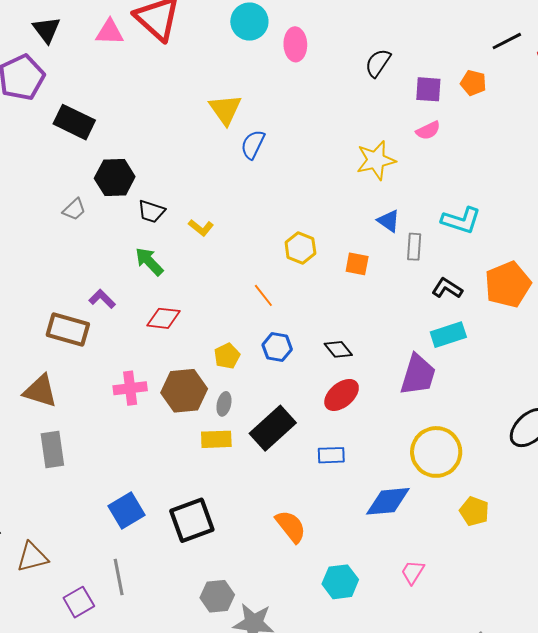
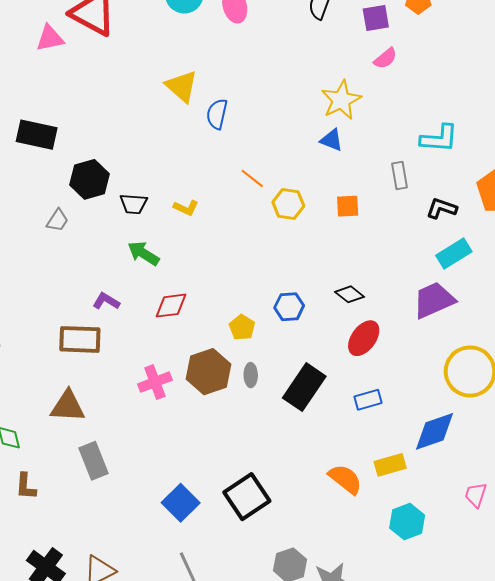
blue triangle: (389, 221) -> (331, 140), moved
orange line: (263, 295) -> (252, 178), moved
purple trapezoid: (418, 375) -> (434, 300), turned -117
yellow rectangle: (216, 439) -> (390, 465), moved

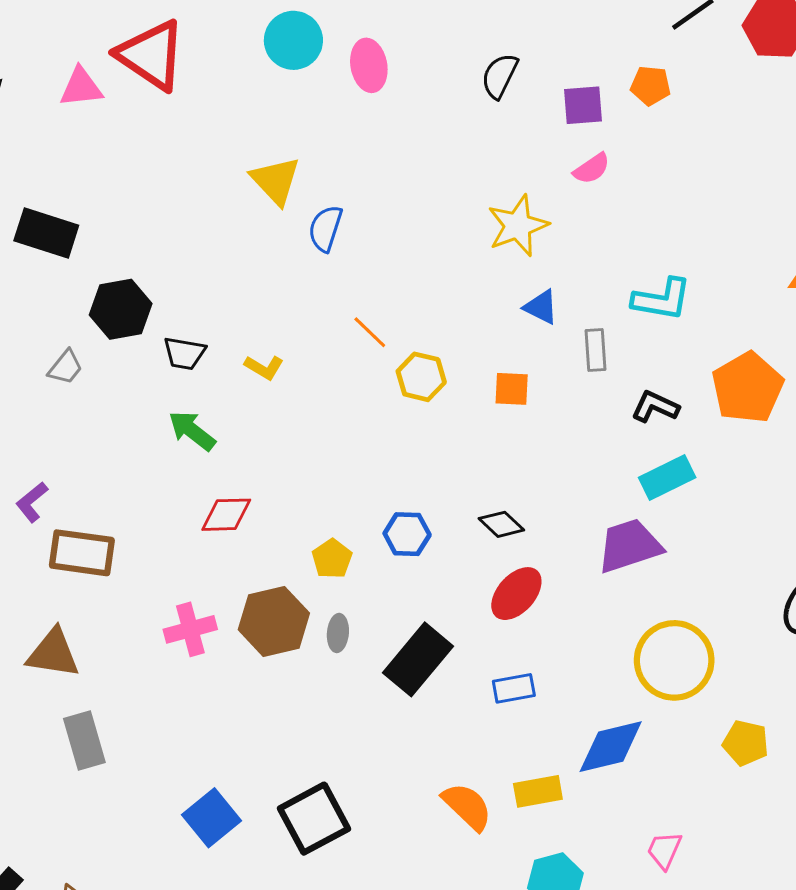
blue triangle: (331, 140) -> (541, 307), moved
purple L-shape: (106, 301) -> (32, 502), moved, turned -76

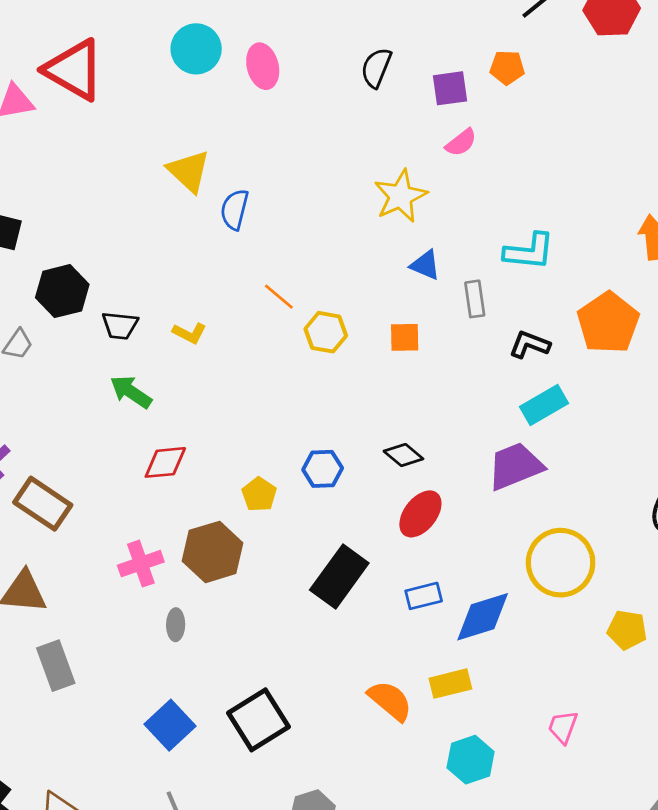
brown rectangle: (82, 553) -> (43, 504), turned 30
gray ellipse: (338, 633) -> (176, 625), moved
blue diamond: (611, 747) -> (483, 617), moved

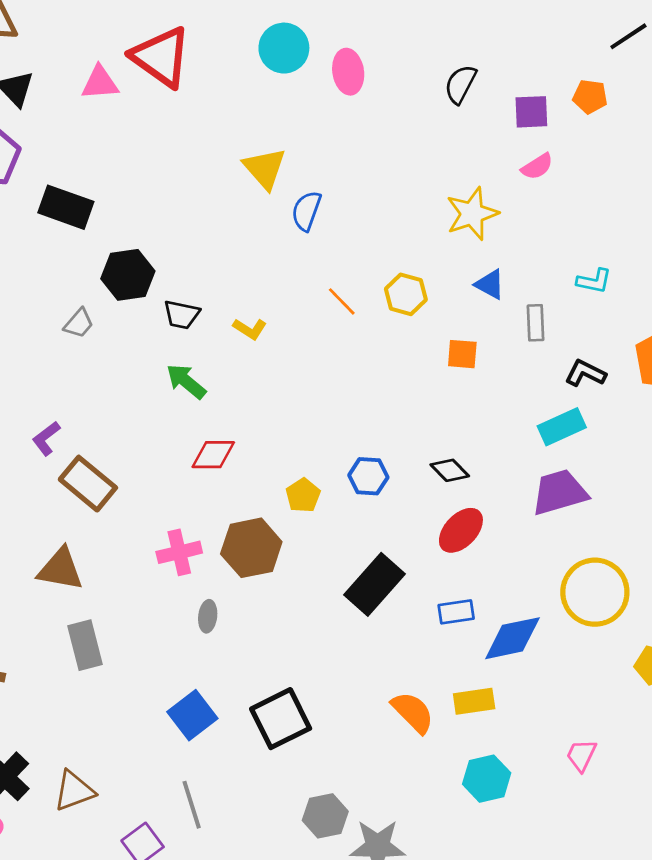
cyan L-shape: (529, 251) -> (594, 281), size x0.7
yellow hexagon: (326, 332) -> (406, 294), moved
cyan rectangle: (544, 405) -> (562, 427), moved

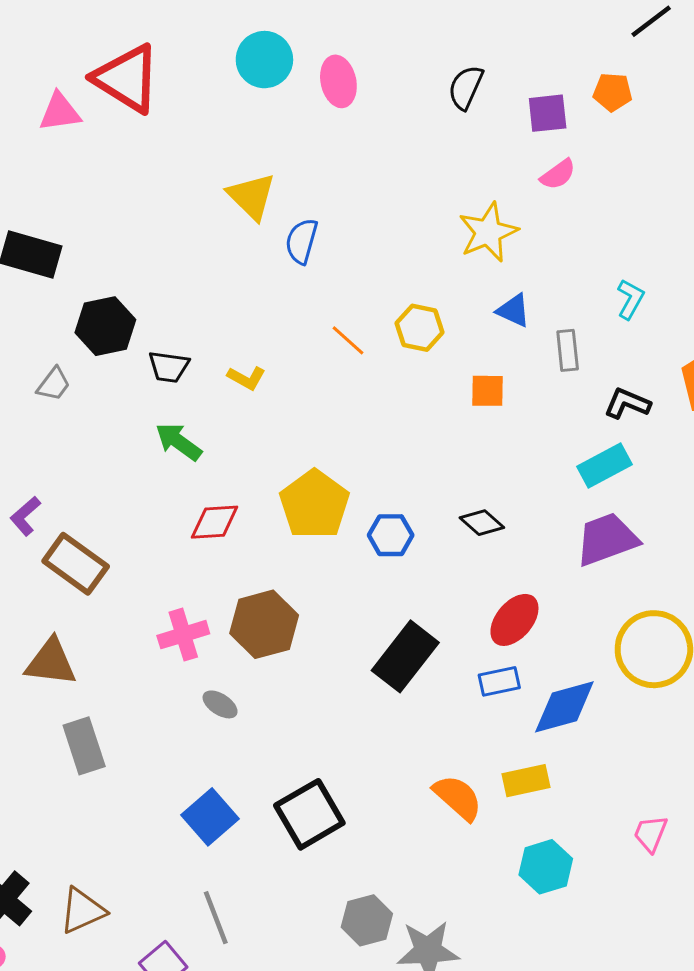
cyan L-shape: (594, 281) -> (630, 299), turned -69
yellow pentagon: (303, 495) -> (314, 504), moved, size x1.8
red ellipse: (461, 530) -> (514, 620), moved
gray ellipse: (208, 616) -> (220, 704), turned -60

